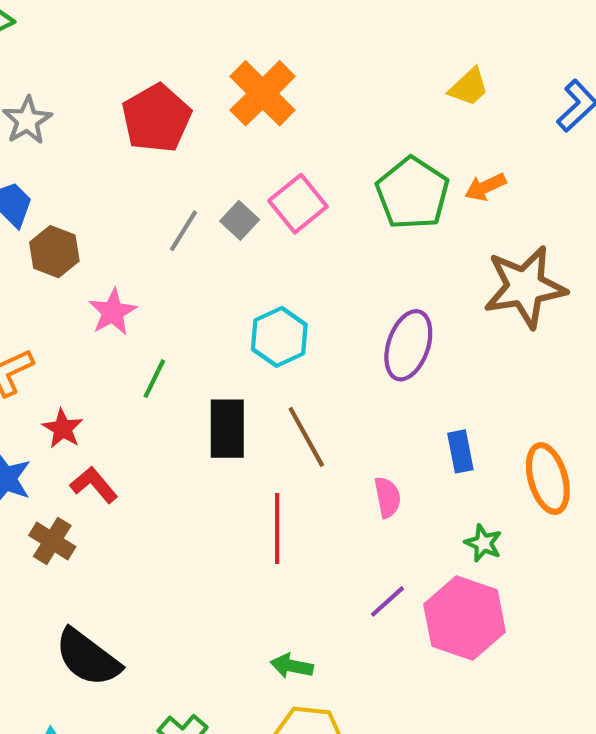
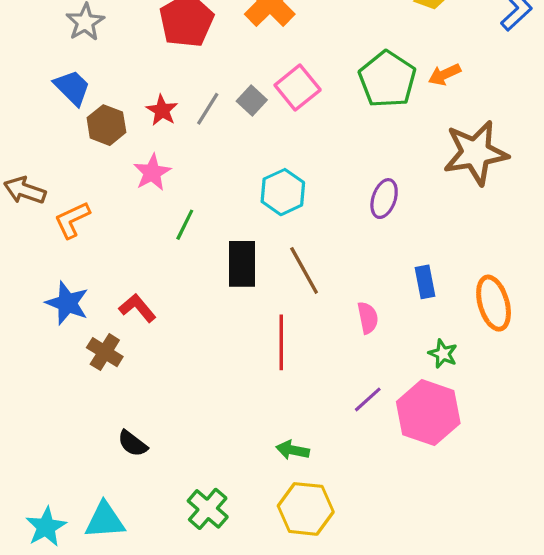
purple ellipse: (408, 345) -> (384, 199), size x0.7
red star: (63, 429) -> (162, 110), moved
black semicircle: (88, 658) -> (133, 444), size x0.6

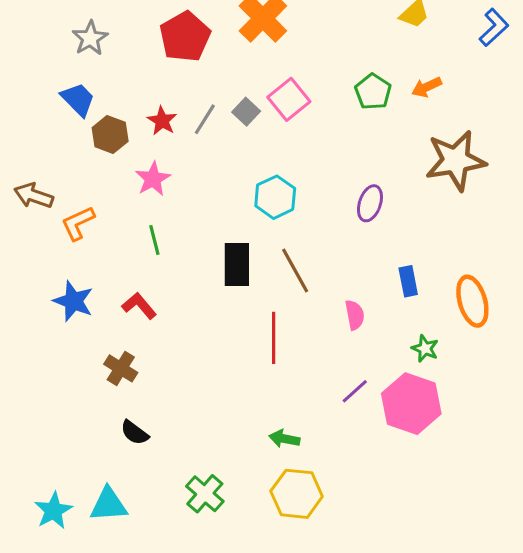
green pentagon: (387, 79) -> (373, 92), size x0.7
green line: (185, 225) -> (154, 240), moved, turned -40
brown cross: (105, 352) -> (121, 368), moved

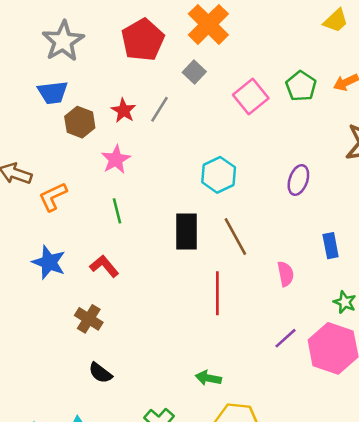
gray star: (90, 38) -> (63, 41), size x1.4
blue trapezoid: (78, 99) -> (53, 93), turned 128
pink square: (289, 99) -> (251, 96), moved
gray square: (246, 112) -> (194, 72), moved
green arrow: (284, 439) -> (208, 378), moved

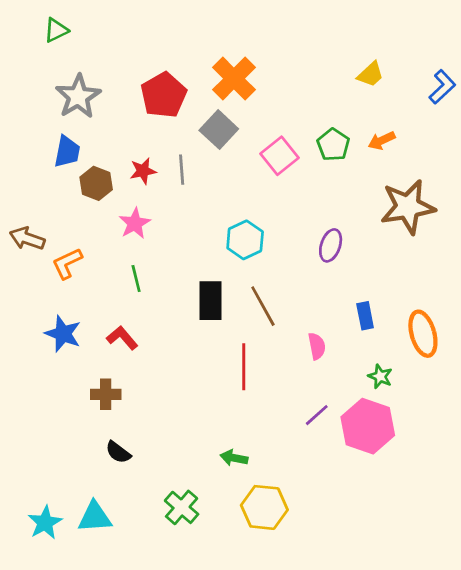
gray square: (194, 72) -> (219, 130), size x1.5
blue trapezoid: (53, 93) -> (67, 152), turned -72
gray line: (160, 109) -> (182, 170), turned -36
red star: (124, 111) -> (143, 171), turned 30
brown cross: (89, 319) -> (106, 394), turned -32

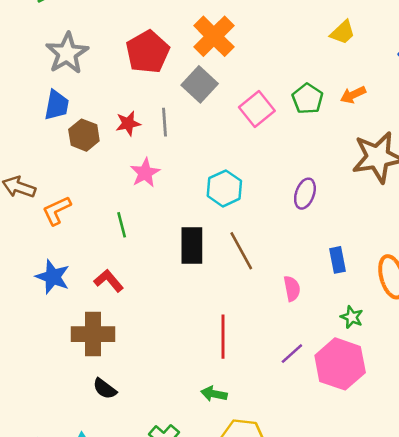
pink star: (135, 223) -> (145, 173), moved
red line: (244, 367) -> (223, 337), moved
brown cross: (106, 394) -> (93, 334), size x1.5

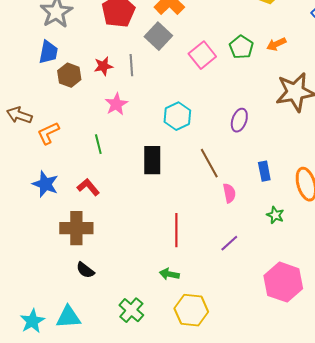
brown line: (241, 251) -> (209, 163), moved
pink hexagon: (340, 364) -> (283, 282), moved

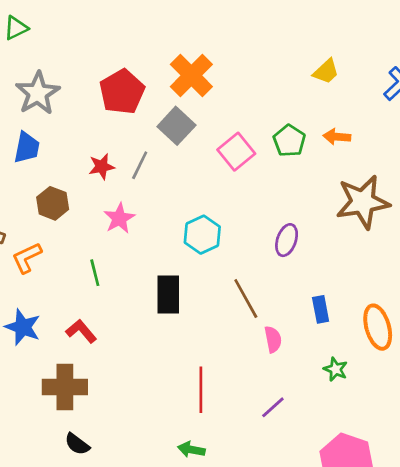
orange arrow: (276, 44) -> (337, 137), turned 30
gray line: (131, 65) -> (140, 165), turned 30
brown hexagon: (69, 75) -> (53, 203), moved

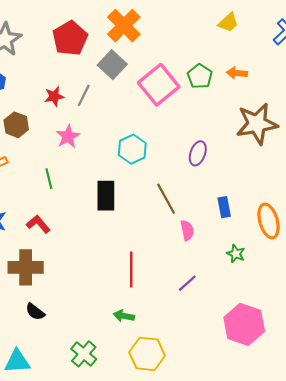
pink square: (236, 152) -> (159, 85), size x1.4

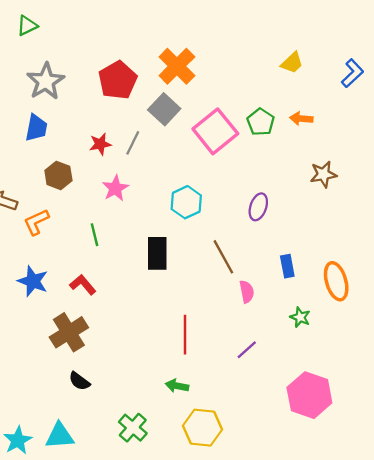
brown star: (257, 124) -> (323, 174), size x0.6
brown cross: (26, 267) -> (69, 332), turned -32

